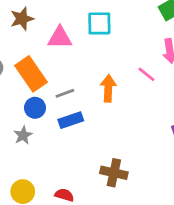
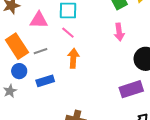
pink line: (146, 74) -> (68, 33), moved
gray line: (65, 93) -> (41, 51), moved

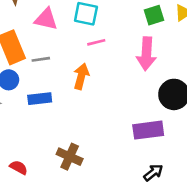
pink arrow: (119, 32) -> (146, 54), size x1.4
pink line: (68, 33) -> (96, 42), moved, turned -64

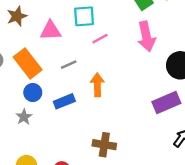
gray line: (41, 59) -> (69, 65), moved
orange arrow: (81, 76) -> (97, 85), moved

